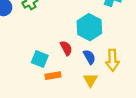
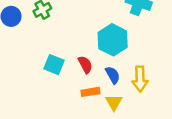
cyan square: (40, 59) -> (54, 65), moved
orange rectangle: (53, 76) -> (91, 92), moved

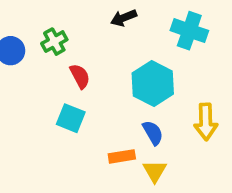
red semicircle: (85, 65) -> (80, 76), moved
yellow arrow: (140, 79) -> (206, 122), moved

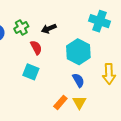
black arrow: (124, 18) -> (49, 29), moved
orange rectangle: (122, 156) -> (60, 102), moved, turned -40

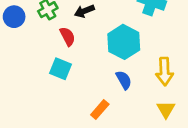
yellow triangle: (79, 102) -> (166, 109), moved

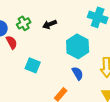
red semicircle: (67, 36) -> (12, 42), moved

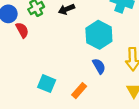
cyan square: (33, 65) -> (47, 84), moved

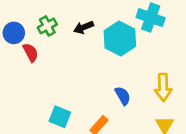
cyan hexagon: (99, 35) -> (120, 39), moved

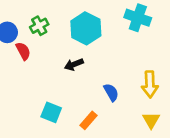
black arrow: (84, 27) -> (74, 64), moved
cyan hexagon: (120, 39) -> (86, 28), moved

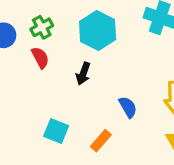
red semicircle: (23, 51) -> (40, 58), moved
black arrow: (74, 64) -> (83, 74), turned -48

